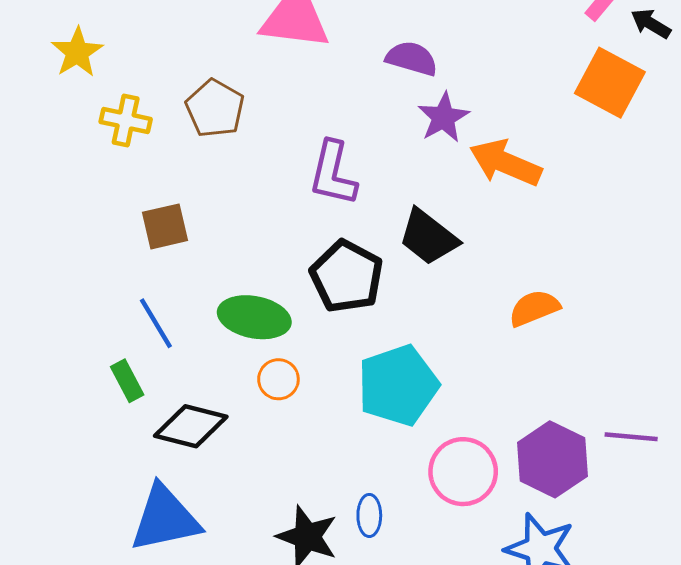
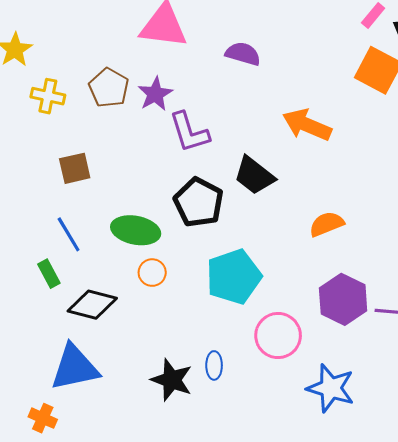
purple star: (443, 117) -> (155, 94), moved
purple L-shape: (333, 173) -> (189, 132), turned -30
purple hexagon: (552, 459) -> (343, 299), moved

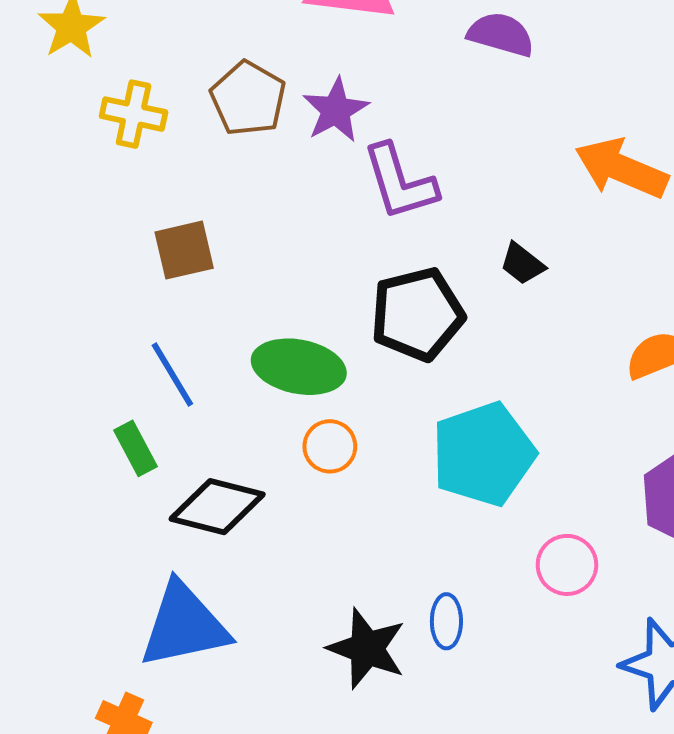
black trapezoid: (254, 176) -> (522, 264), size x0.6
black pentagon: (199, 202) -> (417, 314), turned 30
pink circle: (278, 336) -> (567, 565), size x0.7

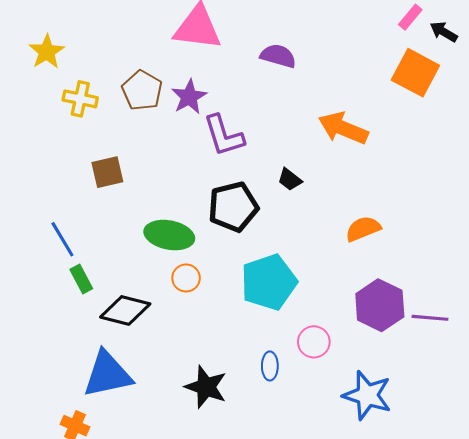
blue line: (172, 374) -> (62, 239), moved
blue ellipse: (446, 621) -> (270, 366), moved

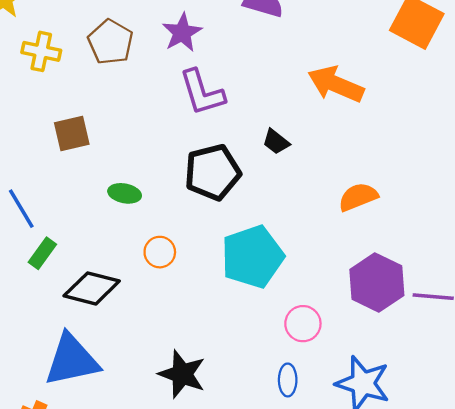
purple star: (189, 97) -> (182, 33), moved
green ellipse: (169, 235) -> (125, 193), moved, size x0.6
green rectangle: (81, 279) -> (42, 253), turned 64
blue ellipse: (270, 366) -> (288, 380), moved

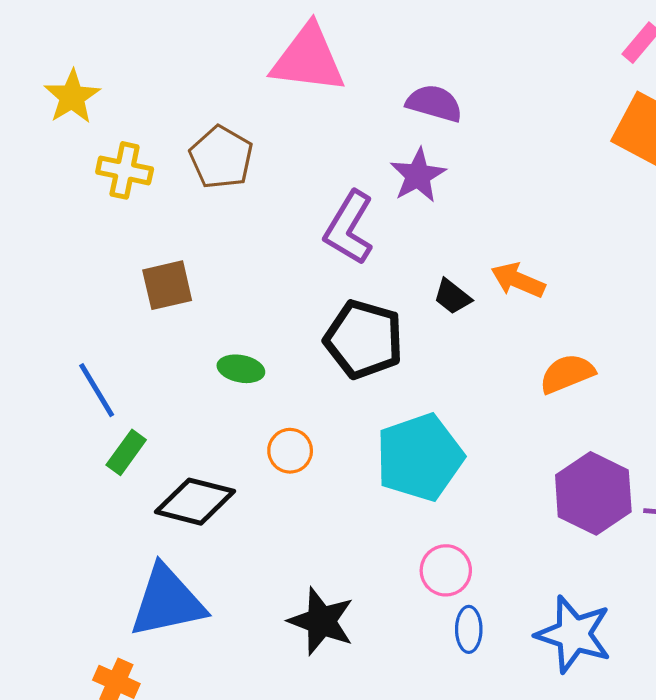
purple star: (182, 33) -> (418, 175), moved
orange arrow: (336, 84) -> (518, 280), moved, size x0.7
purple L-shape: (202, 92) -> (349, 228), turned 48
black pentagon: (213, 172) -> (364, 339), turned 30
pink circle: (303, 324) -> (446, 570), moved

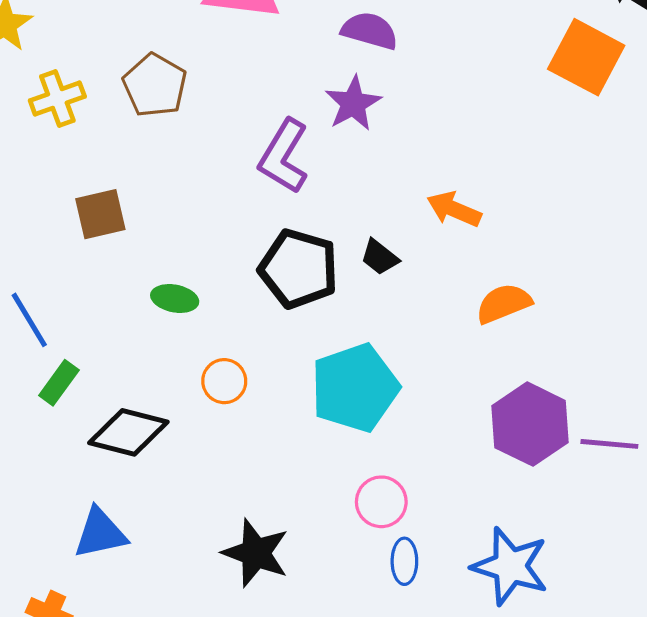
yellow cross: (125, 170) -> (57, 98), turned -32
black trapezoid: (452, 297) -> (380, 257), moved
blue triangle: (167, 602) -> (100, 533), size x0.7

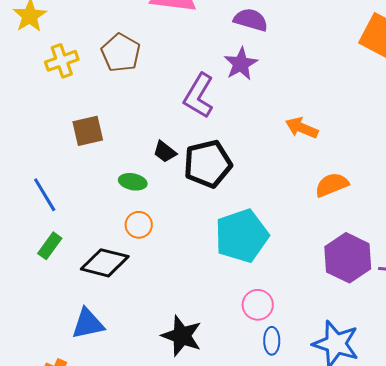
black trapezoid: (380, 257) -> (165, 152), moved
black pentagon: (299, 269) -> (208, 164), turned -30
orange circle: (224, 381) -> (139, 225), moved
green rectangle: (59, 383) -> (50, 246), moved

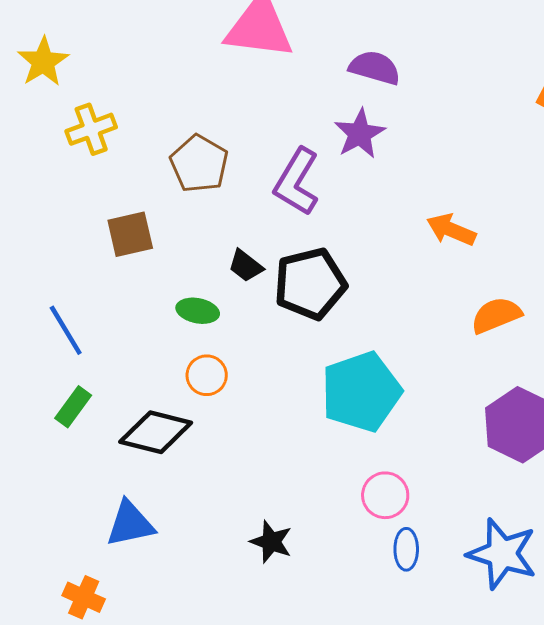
brown pentagon: (121, 53) -> (199, 164), moved
black star: (182, 336) -> (271, 542), size x0.7

